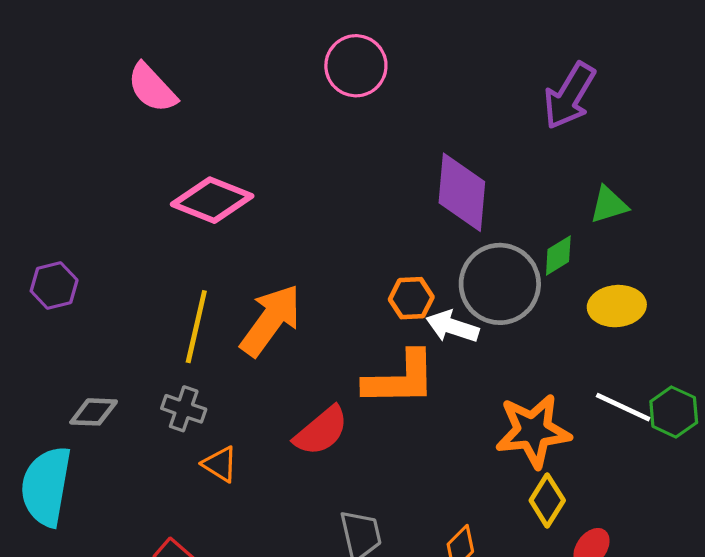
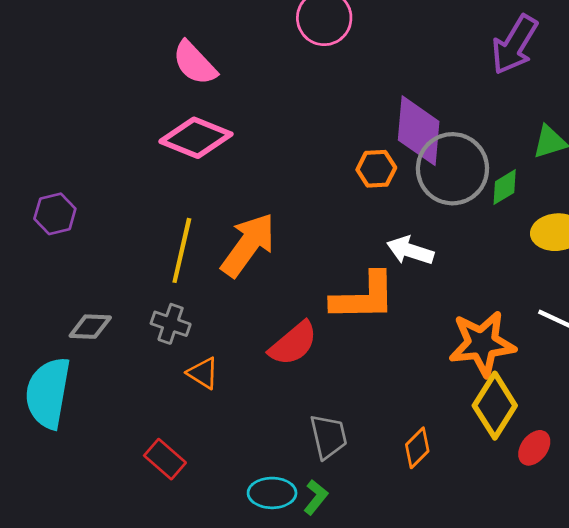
pink semicircle: (152, 88) -> (195, 63), moved
gray circle: (500, 284) -> (452, 169), moved
orange hexagon: (411, 298) -> (376, 169), moved
yellow diamond: (547, 500) -> (495, 406), size x1.4

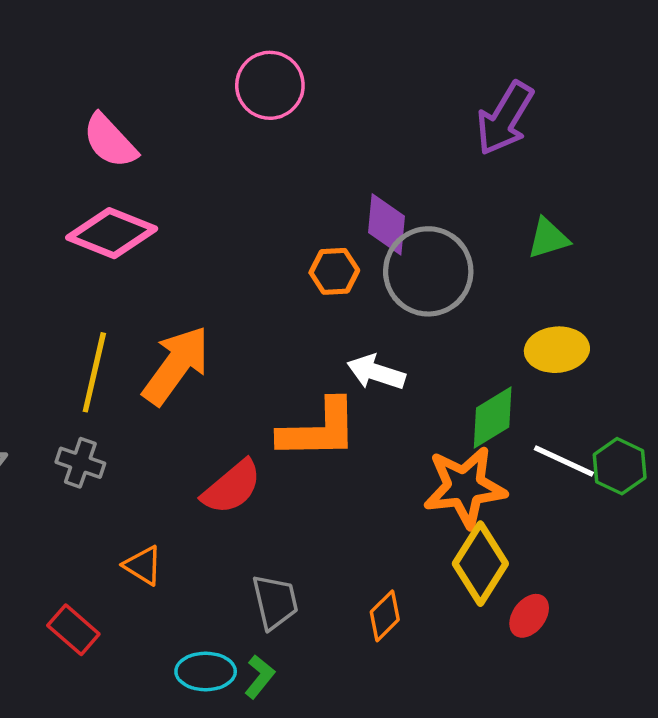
purple diamond: (419, 131) -> (386, 224), size x0.7
green diamond: (505, 187) -> (493, 418), moved, size x1.4
orange triangle: (203, 373) -> (143, 565), moved

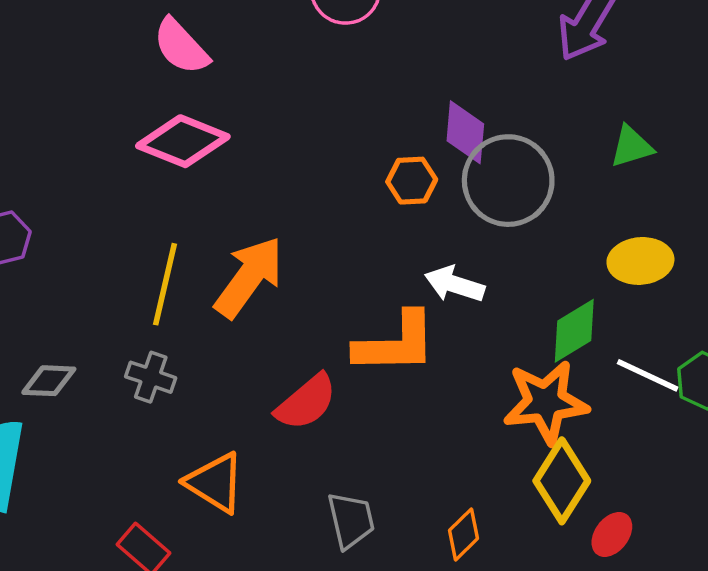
orange triangle: (143, 565) -> (215, 483), size x1.5

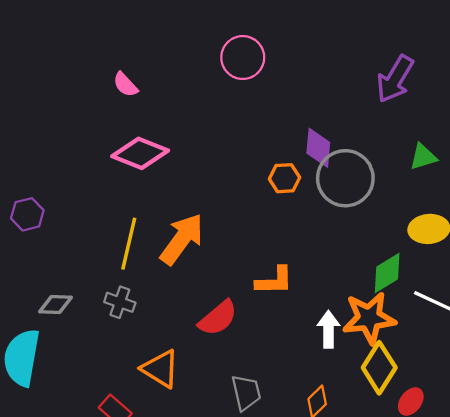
pink semicircle: (181, 46) -> (125, 85), moved, size x0.7
white arrow: (455, 284) -> (328, 329), moved, turned 72
orange L-shape: (396, 343) -> (274, 281), size x0.7

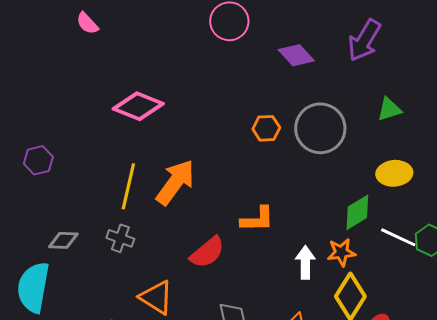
pink semicircle: (125, 85) -> (87, 23), moved
purple diamond: (318, 148) -> (296, 55), moved, turned -48
orange star: (369, 318) -> (341, 252), size x0.6

